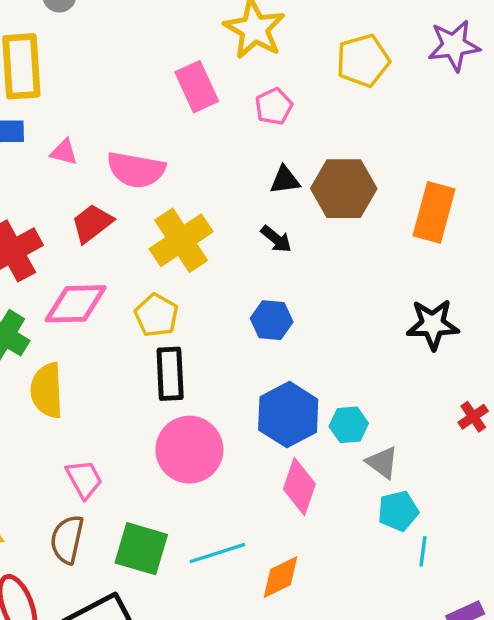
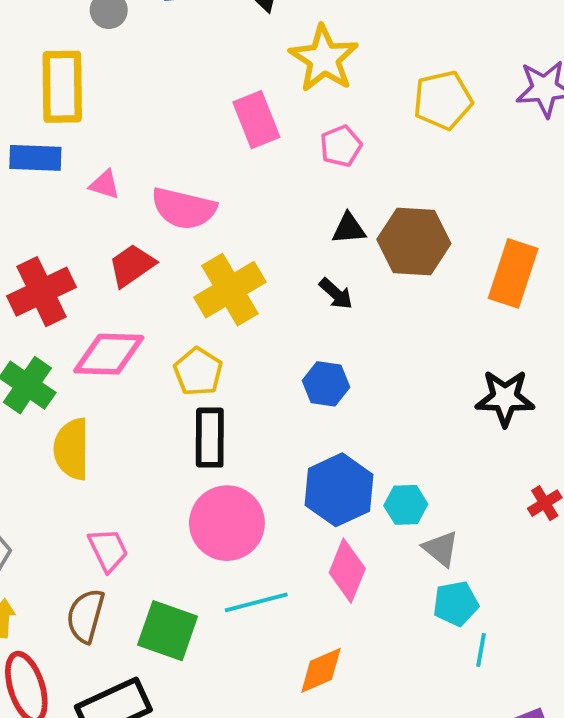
cyan line: (217, 553) -> (256, 602), moved

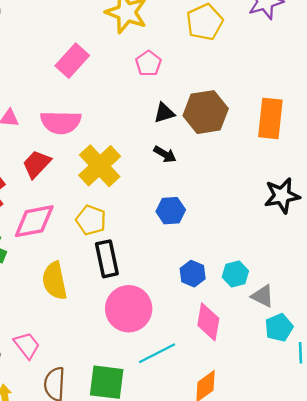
pink rectangle: (256, 120) -> (72, 61), moved, turned 76
yellow semicircle: (72, 449) -> (55, 281), moved
blue hexagon: (339, 490) -> (193, 274), size x0.6
pink trapezoid: (108, 550) -> (27, 345), moved

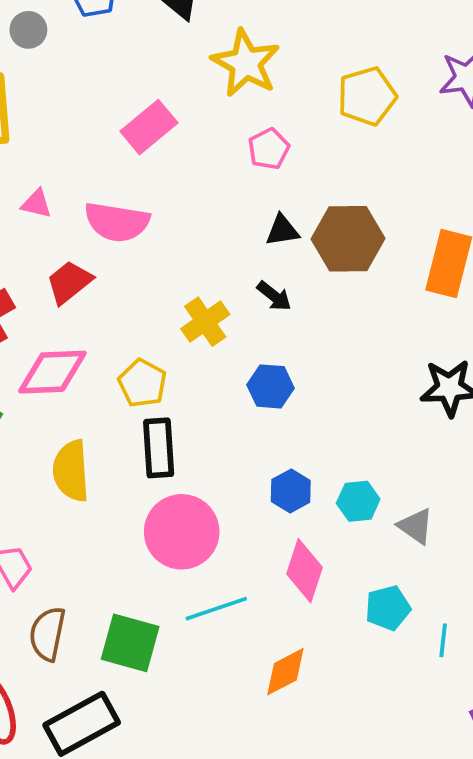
yellow cross: (100, 166) -> (205, 322), moved, size x0.7
gray triangle: (263, 296) -> (416, 526), moved
cyan pentagon: (279, 328) -> (388, 608), moved

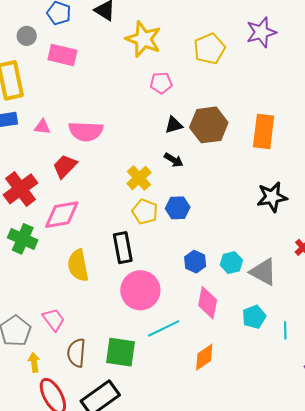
pink rectangle: (149, 127) -> (62, 55), moved, turned 60
pink pentagon: (269, 149) -> (161, 83), turned 30
yellow pentagon: (142, 383) -> (145, 212), moved
gray triangle: (416, 526) -> (263, 272), size x1.4

